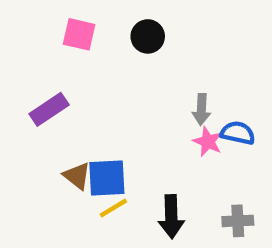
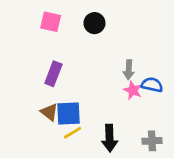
purple rectangle: (49, 109) -> (53, 74), moved, turned -35

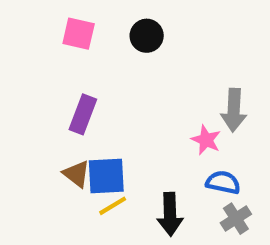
gray arrow: (129, 70) -> (234, 110), moved, size x1.4
blue semicircle: (152, 85) -> (223, 182), moved
gray cross: (152, 141) -> (236, 219), turned -30

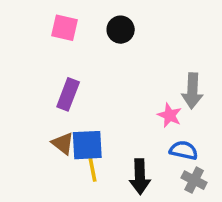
yellow line: (113, 206) -> (93, 170), turned -70
gray cross: (236, 219) -> (194, 180), turned -30

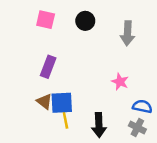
gray arrow: (192, 91) -> (127, 33), moved
blue semicircle: (184, 150) -> (142, 106), moved

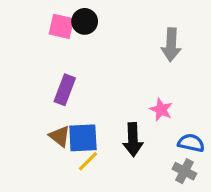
black circle: (85, 21) -> (85, 21), moved
yellow line: (65, 120) -> (88, 161), turned 56
black arrow: (99, 125) -> (133, 140), moved

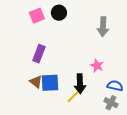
black circle: (85, 21) -> (59, 13), moved
pink square: (61, 26) -> (37, 16), turned -35
yellow line: (88, 161) -> (73, 97), moved

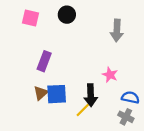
pink square: (37, 16) -> (31, 18), moved, turned 35
brown triangle: (36, 82) -> (41, 93), turned 40

